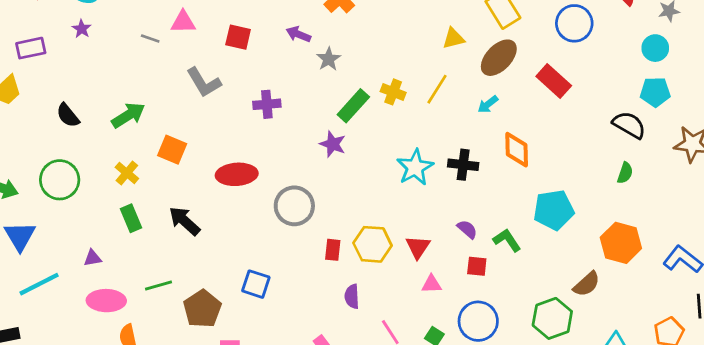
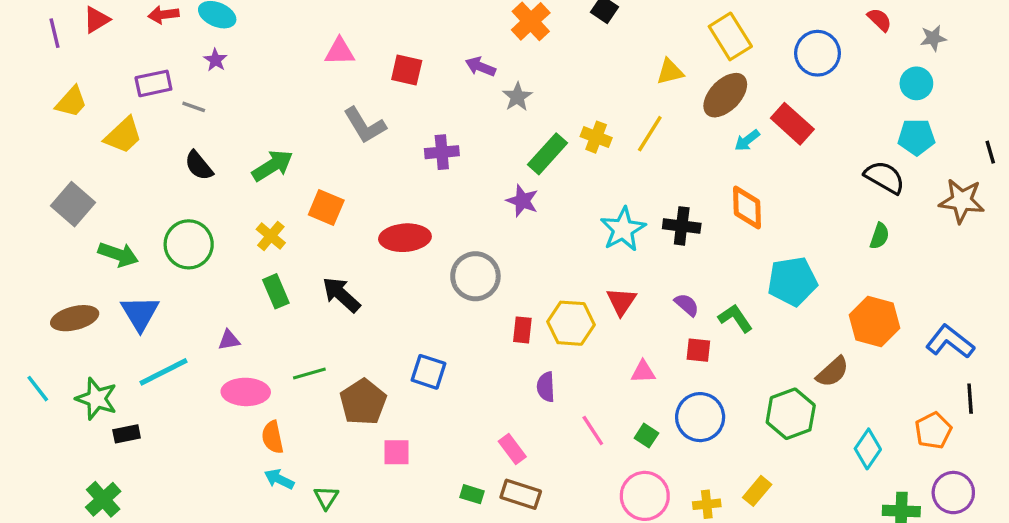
gray line: (150, 38) -> (194, 107), moved
cyan arrow: (488, 104) -> (747, 140), moved
red triangle: (418, 247) -> (621, 301), moved

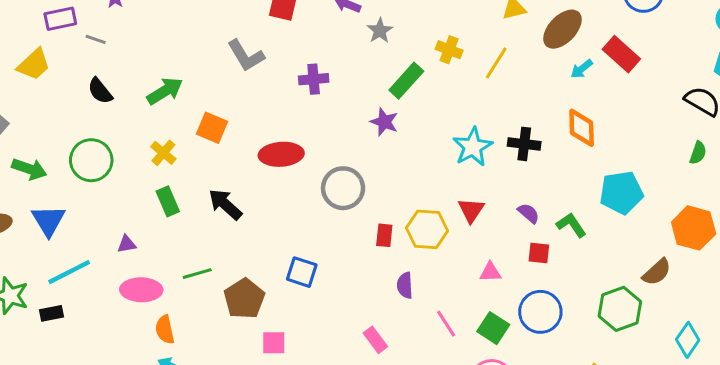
yellow cross: (596, 137) -> (449, 50), moved
black rectangle: (127, 434) -> (51, 313), moved
green square: (646, 436) -> (493, 328), size x1.5

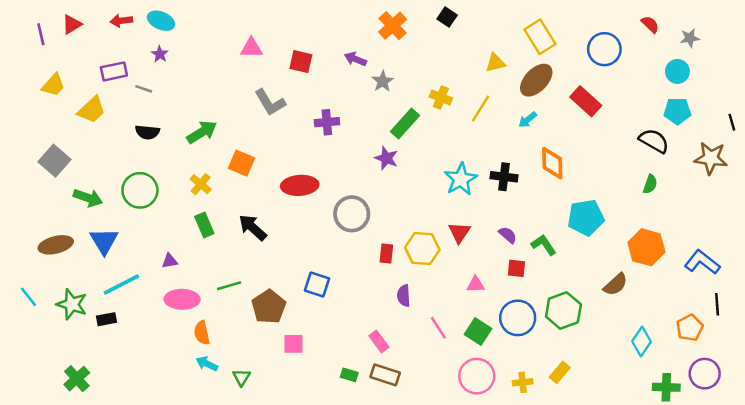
cyan arrow: (582, 69) -> (528, 120), moved
black semicircle: (100, 91) -> (147, 132), turned -45
green hexagon: (620, 309) -> (563, 310), moved

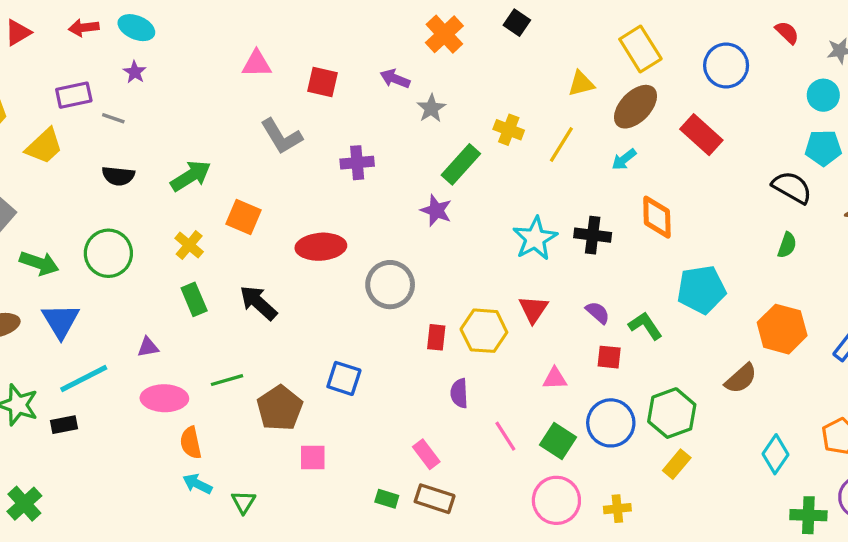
yellow rectangle: (560, 372) -> (677, 464), moved

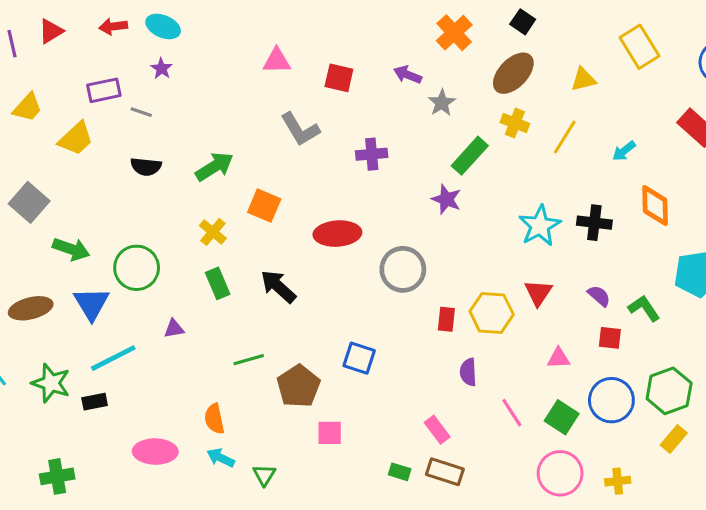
brown ellipse: (636, 107) -> (513, 73), moved
green circle: (108, 253) -> (137, 268), moved
pink ellipse: (164, 398) -> (155, 452), moved
green cross: (24, 504) -> (57, 476), turned 32

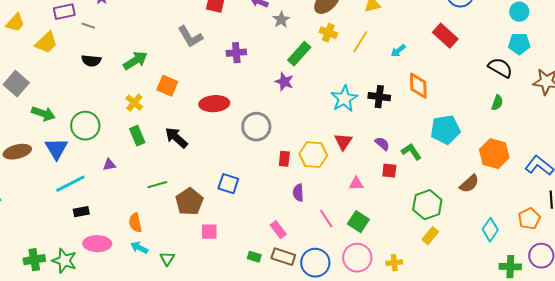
green star: (51, 383) -> (64, 261), moved
blue circle: (611, 400) -> (315, 263), moved
black rectangle: (95, 402) -> (81, 212), moved

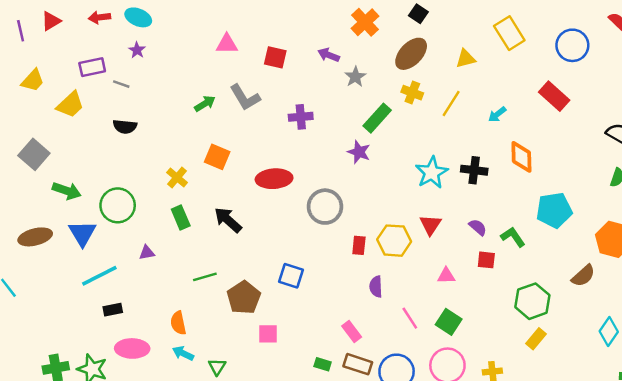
green arrow: (135, 61) -> (205, 104), moved, size x0.7

